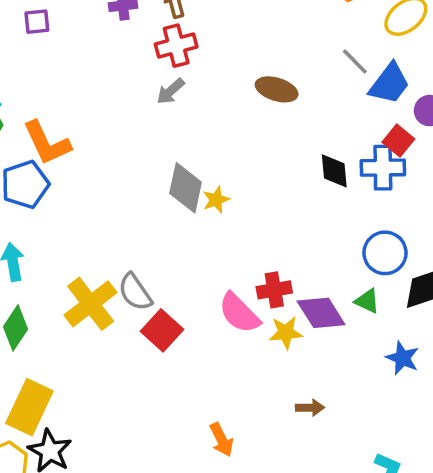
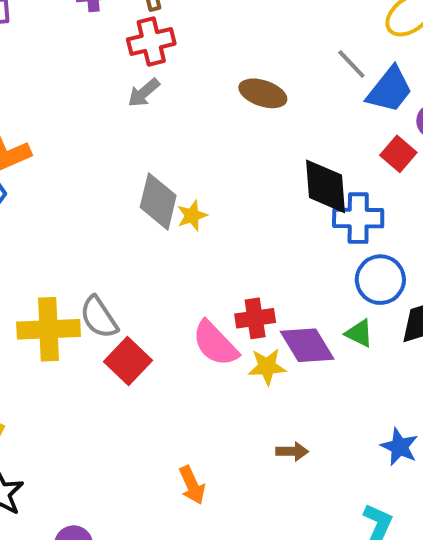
blue cross: (383, 168) -> (358, 218), moved
black diamond: (334, 171) -> (326, 186), size x1.4
yellow cross: (91, 304) -> (49, 329), turned 34
blue star: (402, 358) -> (399, 447), moved

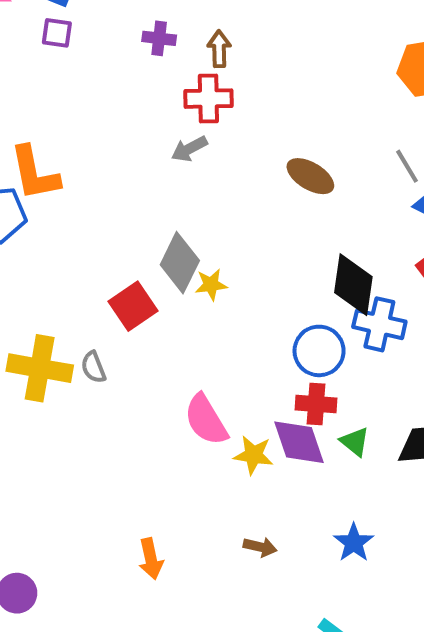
blue circle: (380, 280) -> (319, 351), moved
gray semicircle: (99, 317) -> (93, 367), size x0.7
red cross: (255, 318) -> (316, 404), moved
red square: (128, 361) -> (133, 306), moved
blue star: (399, 447) -> (354, 543), moved

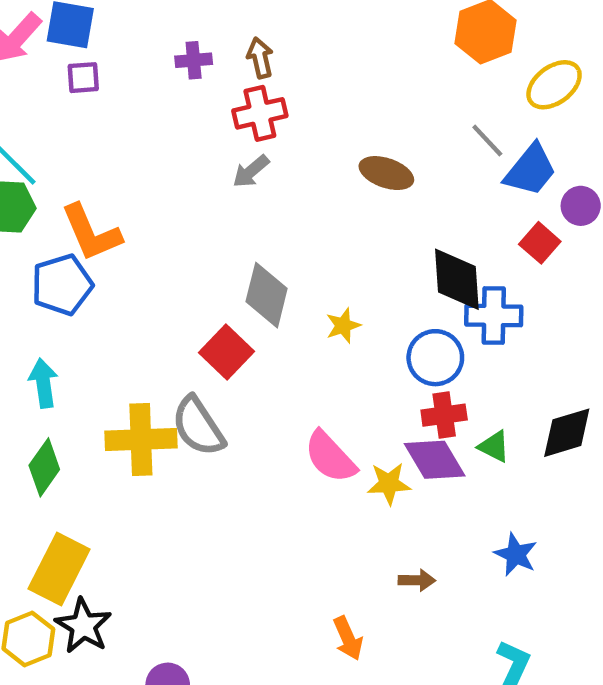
yellow star: (211, 285) -> (343, 326), moved
gray semicircle: (93, 367) -> (198, 426), size x1.8
orange arrow: (151, 559) -> (348, 638), moved

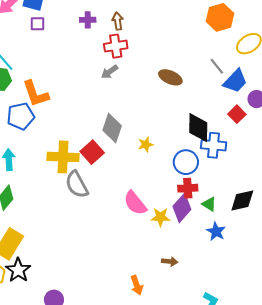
yellow cross: (141, 439) -> (63, 157), moved
purple diamond: (435, 460) -> (182, 208), turned 68
blue star: (516, 554) -> (216, 231), moved

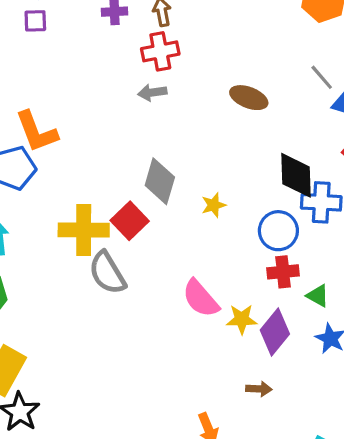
gray arrow: (110, 72) -> (152, 93), turned 30
purple diamond: (182, 208) -> (275, 332), moved

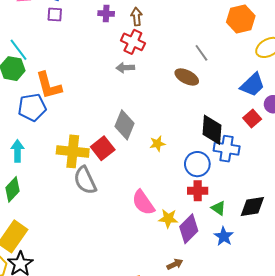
red cross: (160, 51) -> (133, 42), turned 30
gray line: (322, 77) -> (201, 53), moved
brown arrow: (259, 389) -> (175, 264), turned -35

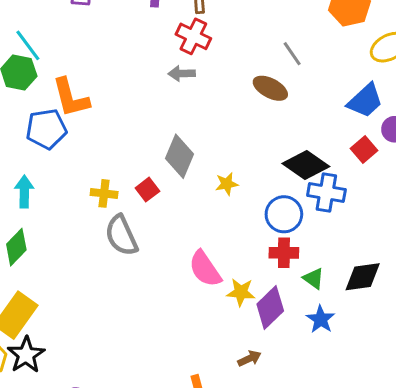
black diamond: (212, 130) -> (306, 165), turned -60
red square: (103, 148) -> (147, 190), size x0.7
yellow cross: (73, 151) -> (104, 193), size x0.6

